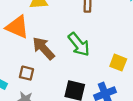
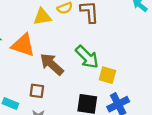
yellow square: (118, 63) -> (107, 75), moved

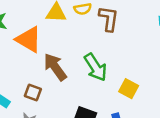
yellow square: (107, 75) -> (129, 89), moved

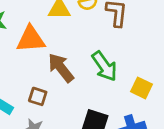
orange triangle: (29, 39) -> (31, 39), turned -32

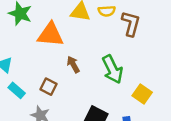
brown arrow: (61, 68) -> (73, 64), size x0.6

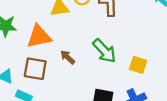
brown square: (49, 87) -> (35, 69), moved, size x1.5

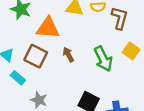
yellow square: (138, 65) -> (131, 51), moved

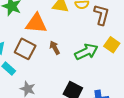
green arrow: (103, 59) -> (86, 52), turned -90

